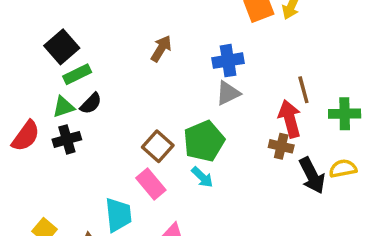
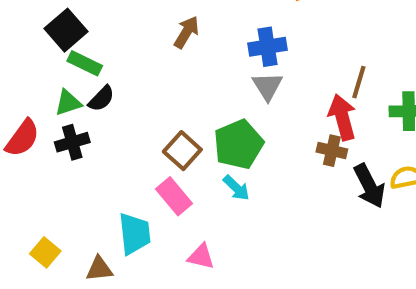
green rectangle: (77, 74) -> (85, 63), turned 52
brown line: (303, 90) -> (359, 82), turned 32
gray triangle: (228, 93) -> (267, 86), turned -36

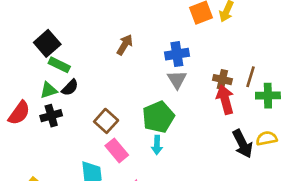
brown line: (359, 82) -> (251, 77), moved
brown square: (182, 151) -> (106, 121), moved
brown cross: (332, 151) -> (222, 80), moved
cyan arrow: (236, 188) -> (157, 145), turned 48

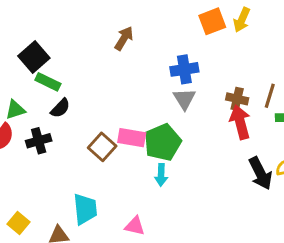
brown arrow: (125, 45) -> (124, 38), moved
green triangle: (49, 90) -> (15, 110), moved
pink rectangle: (117, 150) -> (132, 138), moved, turned -40

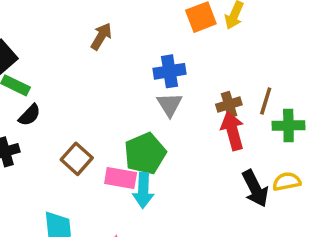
brown cross: (237, 99) -> (229, 105), turned -30
pink rectangle: (132, 138) -> (121, 178), moved
cyan arrow: (161, 175) -> (143, 190), size x1.4

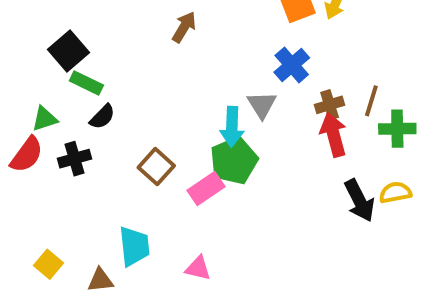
blue cross: (169, 71) -> (292, 65), moved, turned -32
pink rectangle: (121, 178) -> (206, 188), turned -44
cyan arrow: (143, 190) -> (232, 127), moved

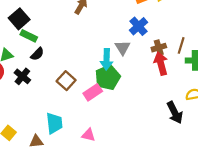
black cross: (75, 159) -> (22, 76), turned -35
black arrow: (359, 200) -> (175, 113), moved

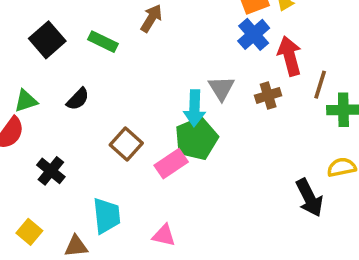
blue cross: (139, 26) -> (254, 34), moved
green rectangle: (29, 36) -> (103, 42), moved
brown cross: (159, 48) -> (268, 95), moved
red arrow: (161, 64) -> (290, 56), moved
black cross: (22, 76) -> (51, 171), moved

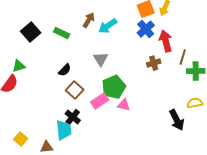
gray triangle: (221, 88) -> (101, 59), moved
black semicircle: (78, 99) -> (65, 70), moved
cyan arrow: (194, 108) -> (108, 26), moved, turned 54
black cross: (51, 171) -> (73, 117), moved
pink triangle: (164, 235) -> (124, 105), moved

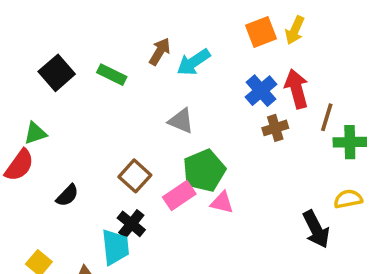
blue cross: (146, 29) -> (261, 91), moved
gray triangle: (101, 59) -> (181, 121), turned -35
black semicircle: (65, 70) -> (67, 195), moved

